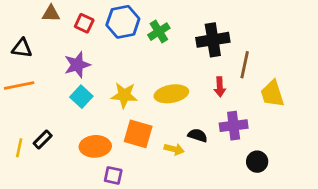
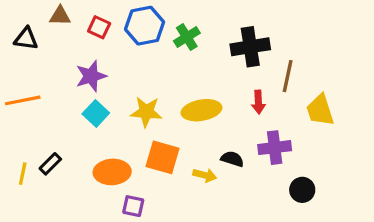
black triangle: (22, 48) -> (26, 39), moved

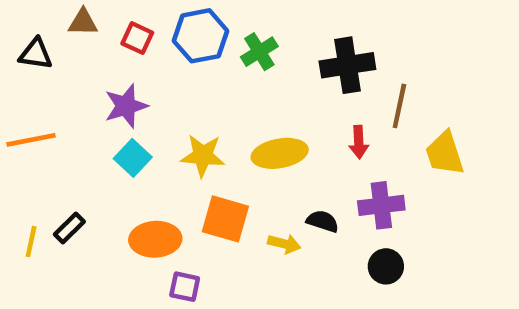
black circle: (302, 190) -> (386, 266), moved

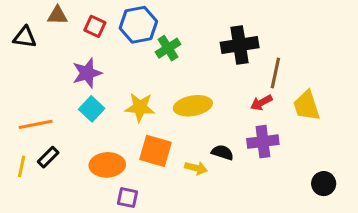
green cross: (259, 52) -> (168, 48), moved
orange line: (31, 140) -> (36, 124), moved
red arrow: (359, 142) -> (261, 103), moved, turned 65
black circle: (386, 266) -> (324, 184), moved

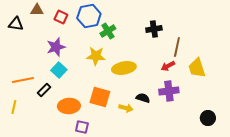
black cross: (240, 45) -> (154, 29), size x0.7
yellow star: (140, 107) -> (96, 56), moved
black rectangle: (48, 157) -> (44, 90), moved

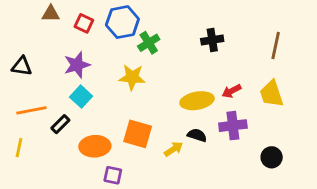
black triangle: (16, 24) -> (22, 66), moved
brown line: (177, 47) -> (276, 46), moved
yellow ellipse: (124, 68) -> (197, 101), moved
yellow arrow: (126, 108) -> (174, 149), turned -48
black circle: (208, 118) -> (272, 157), moved

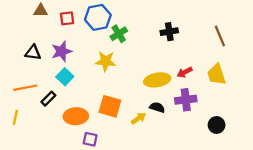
red square: (84, 23) -> (67, 18), turned -32
brown line: (276, 46) -> (220, 36), turned -35
black triangle: (22, 66) -> (33, 52), moved

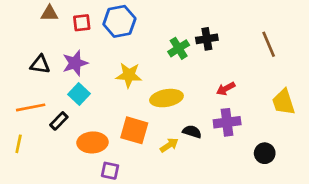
green cross: (119, 34) -> (179, 48), moved
yellow trapezoid: (217, 74) -> (284, 102), moved
yellow ellipse: (157, 80) -> (166, 98), moved

